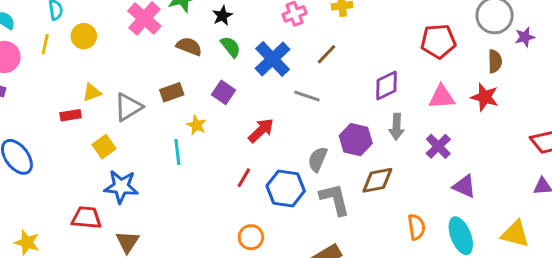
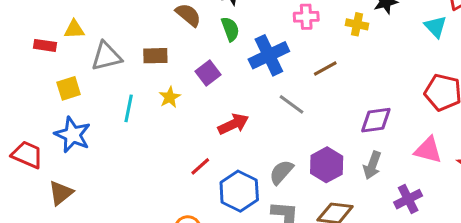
cyan line: (177, 152) -> (129, 108), moved

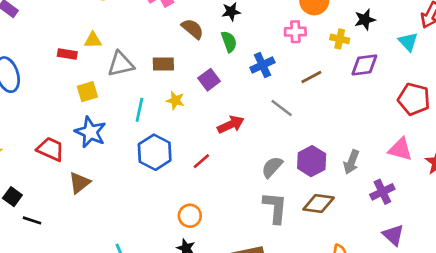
blue cross: (269, 55) -> (262, 65), size x0.7
yellow star: (170, 97) -> (175, 100), turned -30
purple diamond: (376, 120) -> (364, 65), moved
blue hexagon: (239, 191) -> (155, 152), moved

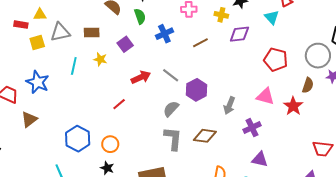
yellow square: (87, 92) -> (37, 43), moved
gray line: (282, 108) -> (171, 75), moved
blue hexagon: (155, 152) -> (78, 139), moved
purple hexagon: (312, 161) -> (197, 90), moved
purple triangle: (393, 235) -> (260, 159), turned -30

